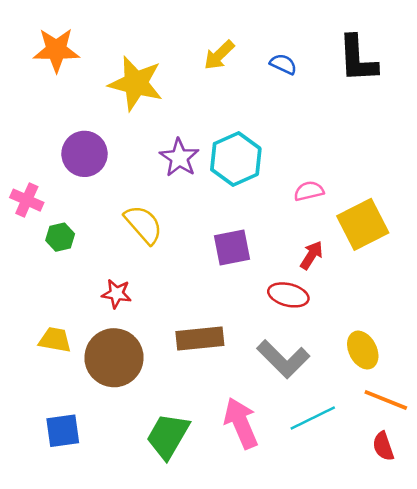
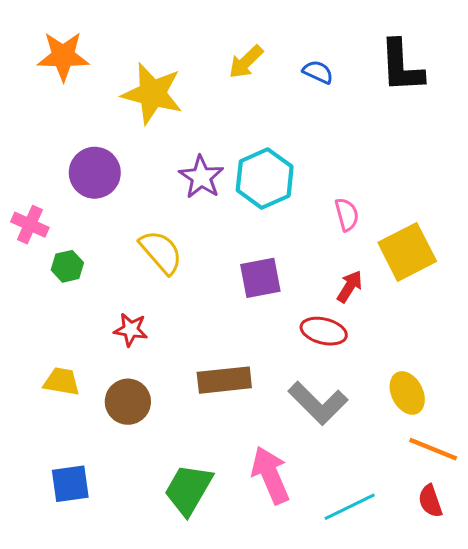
pink semicircle: (309, 191) -> (347, 214), turned 88
brown circle: (114, 358) -> (128, 402), size x0.7
cyan line: (313, 418) -> (350, 507), moved

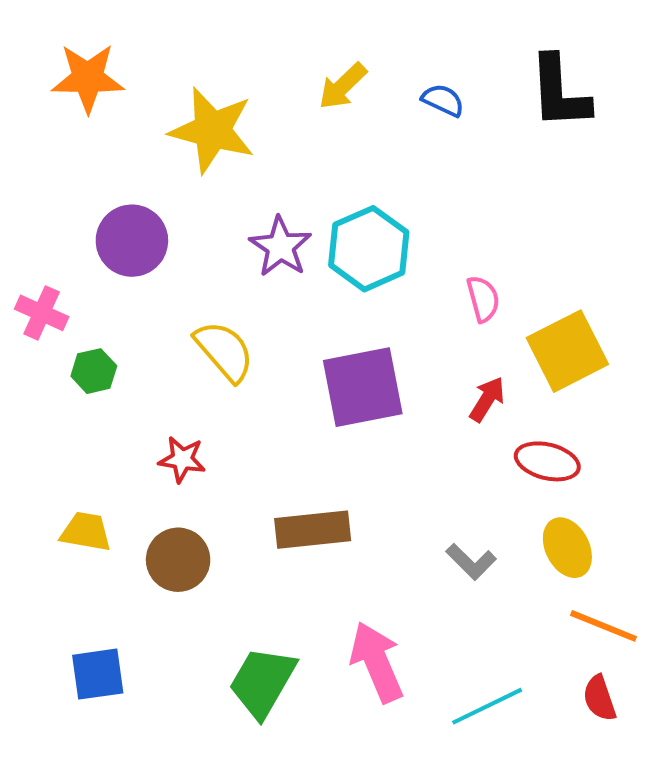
purple square: (260, 278) -> (363, 387), size x1.4
red ellipse: (324, 331) -> (547, 461), moved
gray L-shape: (318, 403) -> (471, 562), moved, size x0.6

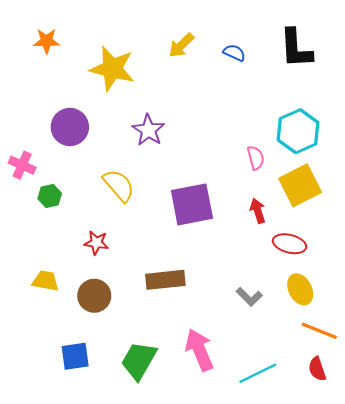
orange star: (88, 78) -> (47, 41), size x0.7
cyan hexagon: (369, 249) -> (298, 131), moved
red arrow: (487, 399) -> (258, 211), turned -50
blue square: (98, 674) -> (75, 356), moved

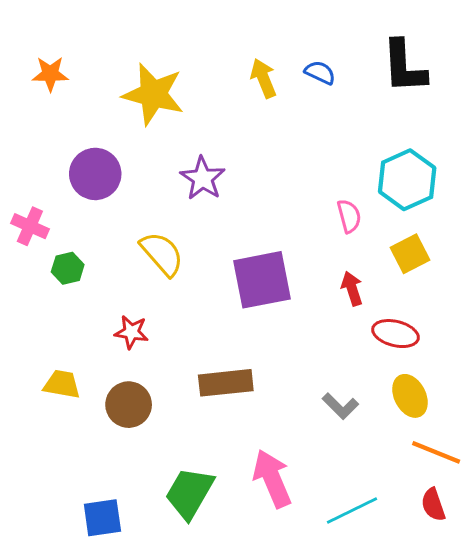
orange star: (47, 41) -> (50, 74), moved
yellow arrow: (181, 45) -> (263, 78), moved, turned 112
yellow square: (300, 185) -> (410, 254), size x0.7
blue square: (75, 356) -> (102, 518), moved

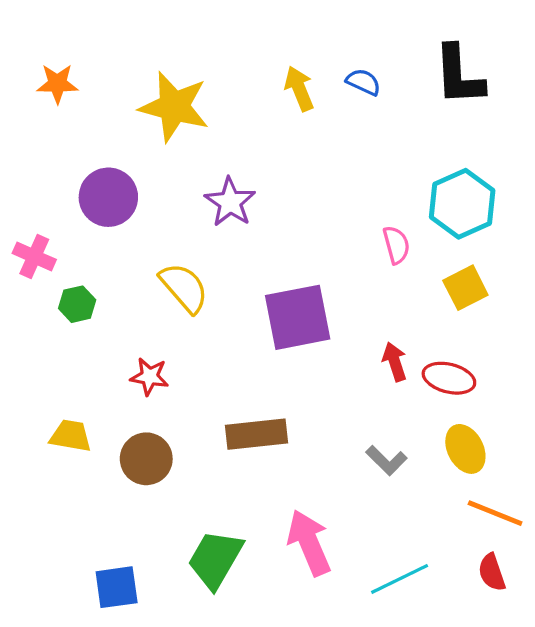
red arrow: (352, 289) -> (395, 362), moved

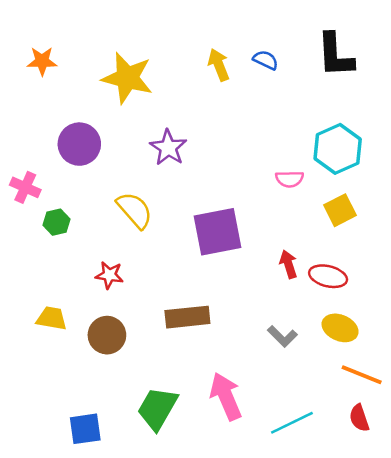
pink semicircle: (396, 245) -> (290, 179), turned 104
yellow ellipse: (465, 449) -> (340, 328), turned -40

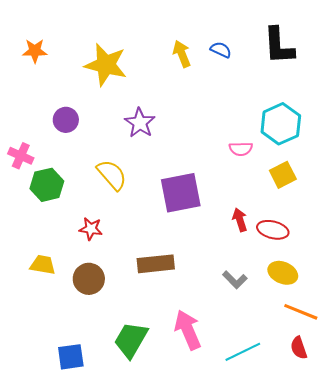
purple circle: (79, 144) -> (66, 120), size x0.7
green hexagon: (56, 222) -> (47, 185), size x1.5

